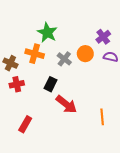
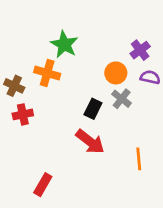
gray cross: (64, 59) -> (122, 99), moved
black rectangle: (50, 84) -> (93, 109), moved
red rectangle: (25, 124) -> (43, 185), moved

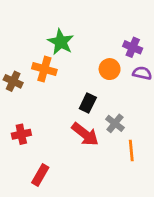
purple cross: (140, 50) -> (133, 47), turned -30
gray cross: (122, 99) -> (115, 123), moved
red cross: (23, 114) -> (21, 134), moved

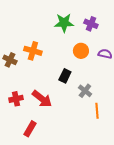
green star: (61, 42) -> (64, 23), moved, turned -30
purple cross: (133, 47) -> (91, 24), moved
red arrow: (85, 134) -> (42, 99), moved

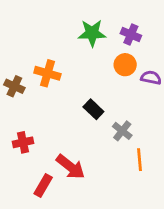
orange circle: (81, 51) -> (125, 65), moved
black rectangle: (65, 76) -> (93, 109), turned -72
red arrow: (42, 99) -> (70, 167), moved

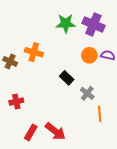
purple cross: (131, 34) -> (93, 24), size x1.5
orange circle: (125, 65) -> (89, 55), moved
red arrow: (70, 167) -> (55, 131), moved

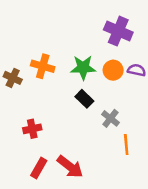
green star: (66, 23) -> (83, 68), moved
red cross: (16, 102) -> (32, 129), moved

